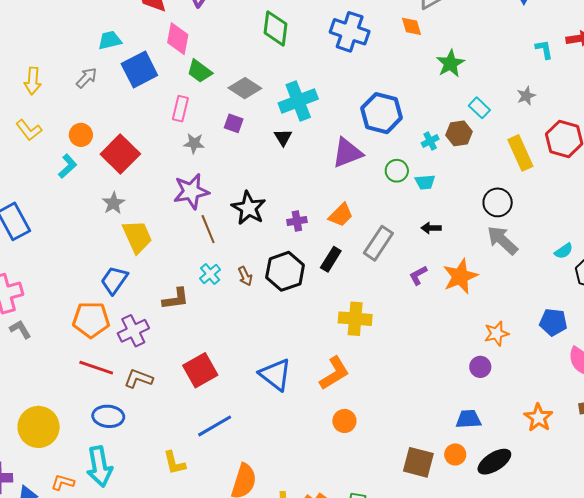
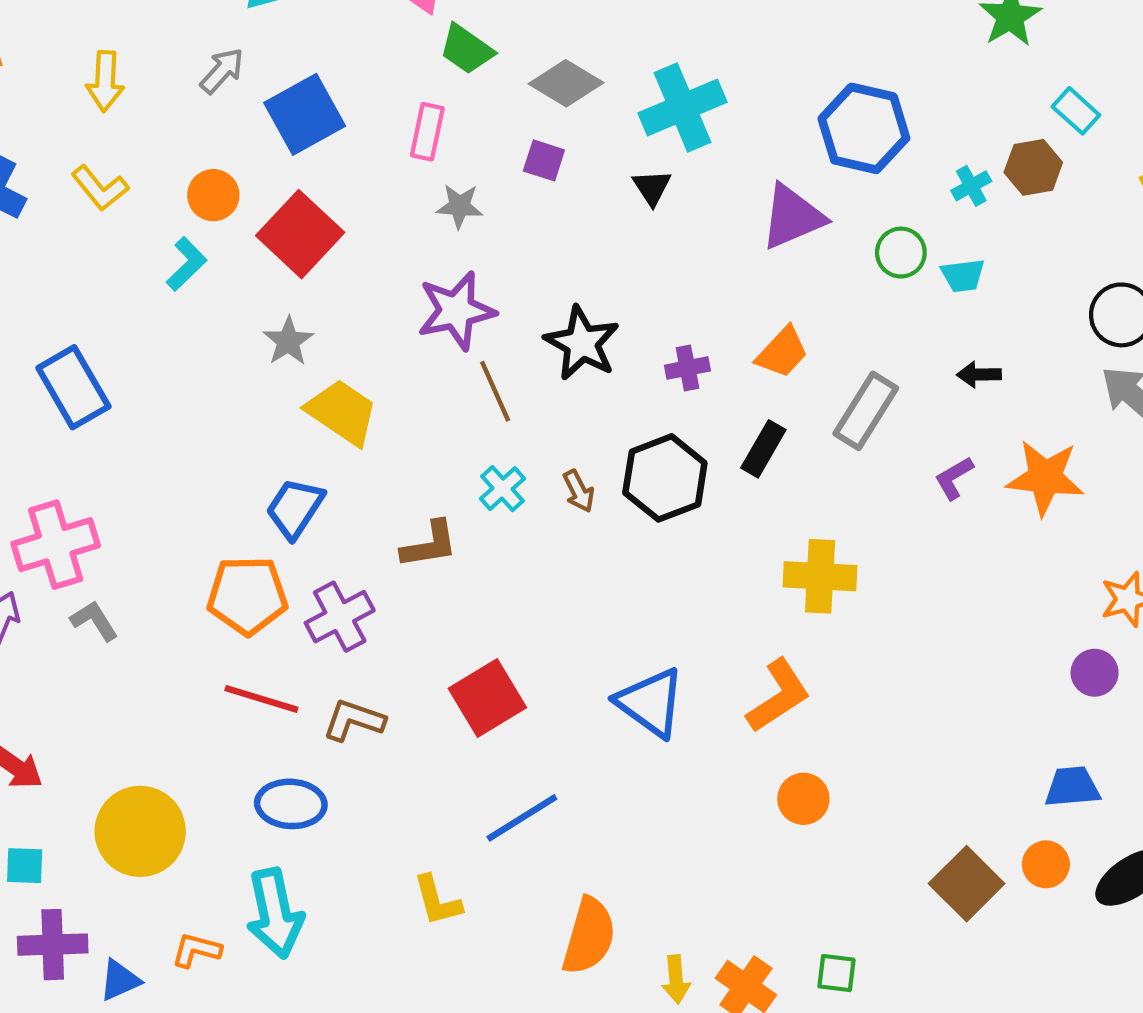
blue square: (139, 70) -> (305, 114), moved
yellow trapezoid: (137, 237) -> (342, 412), turned -30
orange star: (460, 276) -> (1045, 478), turned 30
brown square: (418, 462) -> (967, 884), turned 32

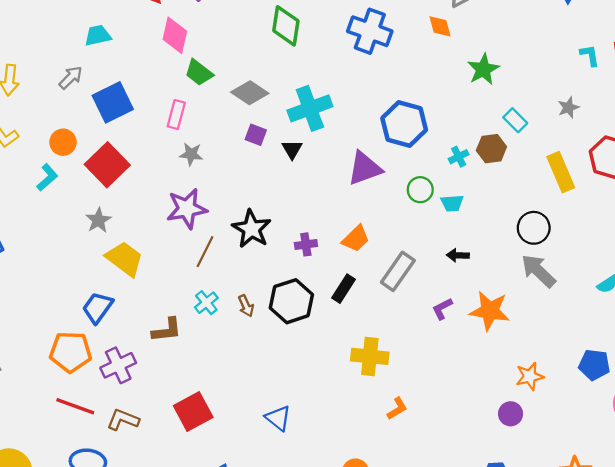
purple square: (544, 160) -> (256, 135), moved
brown line: (495, 391) -> (205, 252), turned 48
orange L-shape: (778, 696) -> (397, 409), moved, size x0.6
blue triangle: (651, 702) -> (278, 418), size x0.7

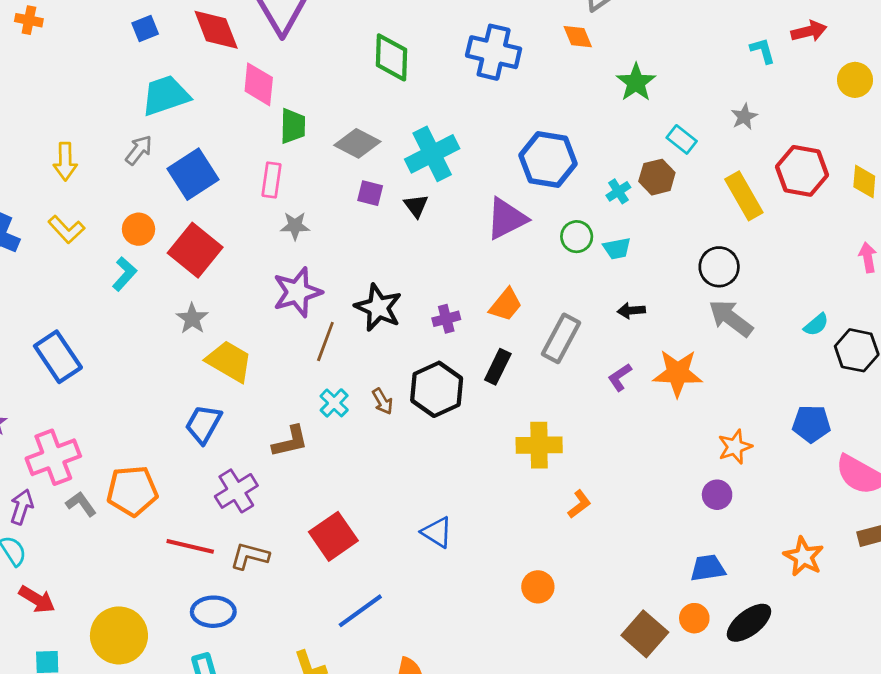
cyan trapezoid: (98, 36) -> (166, 95), size x1.5
green trapezoid: (199, 73) -> (293, 126), turned -120
orange pentagon: (71, 352) -> (132, 491), moved

